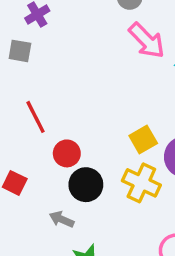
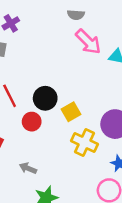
yellow square: (143, 140) -> (71, 112), moved
black circle: (86, 185) -> (45, 98), moved

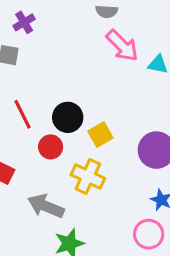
yellow cross: (84, 142) -> (88, 177), moved
gray arrow: (28, 168) -> (46, 206), size x1.6

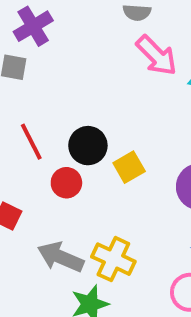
purple cross: (24, 22) -> (33, 26), size x1.4
yellow cross: (88, 177) -> (113, 259), moved

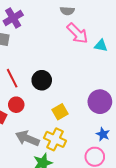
yellow square: (129, 167) -> (60, 112), moved
red circle: (66, 183) -> (16, 105), moved

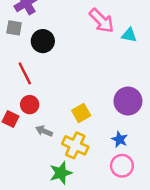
black circle: (42, 80) -> (43, 41), moved
blue star: (103, 134) -> (120, 139), moved
gray arrow: (27, 138) -> (44, 131), moved, size x0.6

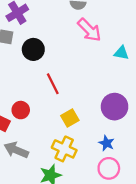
cyan triangle: (129, 35) -> (121, 53), moved
red line: (25, 73) -> (53, 84), moved
gray arrow: (44, 131) -> (16, 150), moved, size x1.5

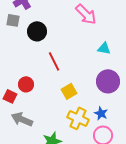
cyan triangle: (121, 53) -> (104, 48), moved
yellow cross: (64, 149) -> (78, 118), moved

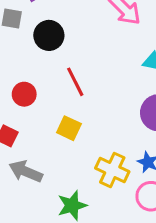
red circle: (26, 84) -> (24, 94), moved
yellow square: (69, 91) -> (69, 128), moved, turned -35

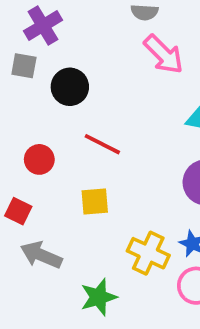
red line: (75, 82) -> (102, 144), turned -36
yellow square: (69, 128) -> (95, 202), turned -30

